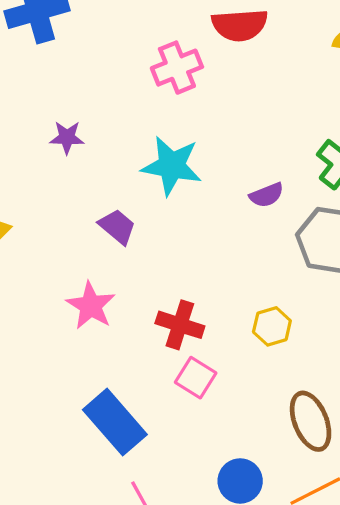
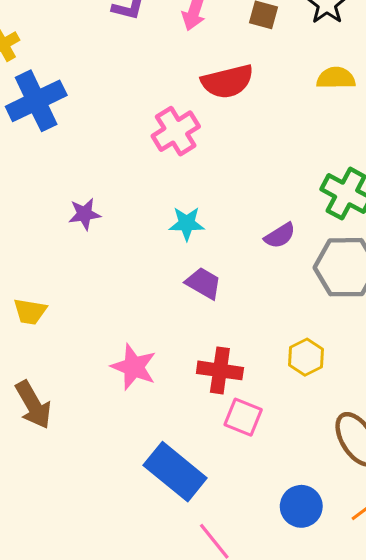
cyan star: (172, 166) -> (187, 224), size x0.6
purple trapezoid: (117, 227) -> (203, 283), moved

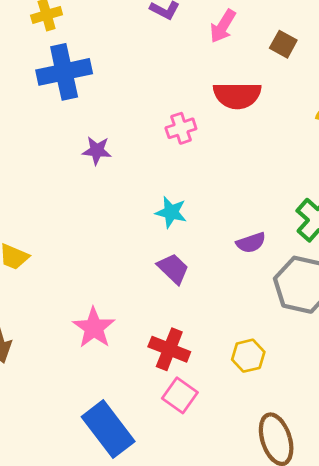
pink cross: (176, 131) -> (181, 128), size x0.7
purple star: (84, 214) -> (97, 150), moved

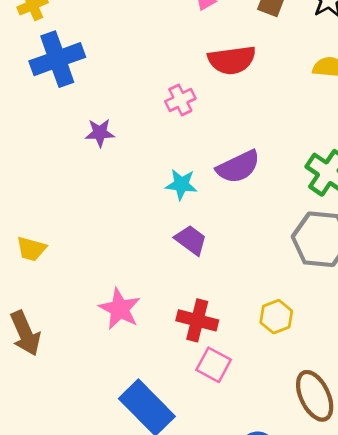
purple semicircle: (251, 243) -> (238, 167), moved, size x1.5

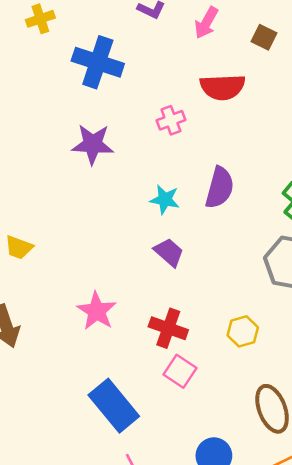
blue cross: (57, 59) -> (98, 62), moved, turned 33
purple star: (100, 133) -> (93, 144), size x1.5
purple semicircle: (238, 167) -> (220, 188), turned -54

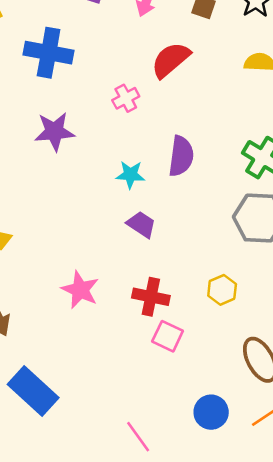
red semicircle: (223, 87) -> (171, 60), turned 150
blue rectangle: (114, 406) -> (33, 391), moved

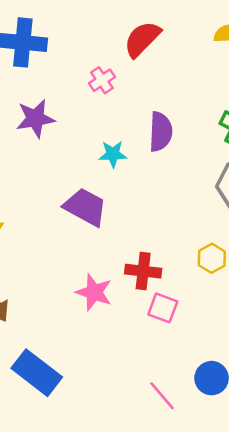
purple trapezoid: (141, 224) -> (85, 207), moved, size x1.5
pink star: (80, 290) -> (94, 292), moved
pink line: (138, 437) -> (162, 396), moved

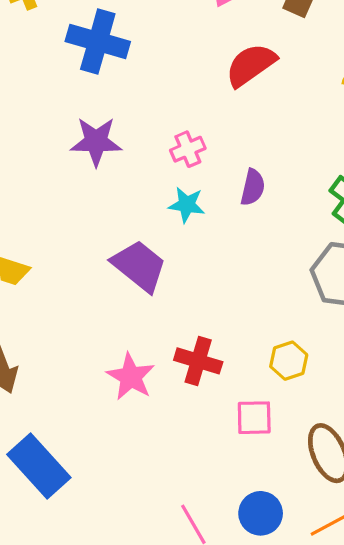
pink cross: (102, 80) -> (188, 149), moved
purple semicircle: (161, 132) -> (253, 187), size x0.7
pink square: (163, 308) -> (254, 418), moved, turned -32

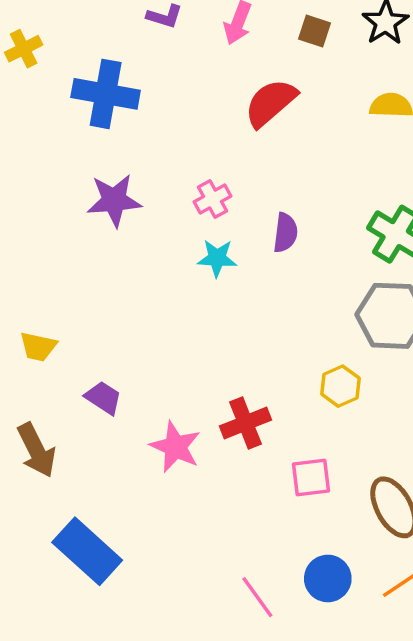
purple trapezoid: (139, 266) -> (103, 398), moved, size x0.6
red cross: (198, 361) -> (246, 423), turned -33
yellow hexagon: (289, 361) -> (340, 386), moved

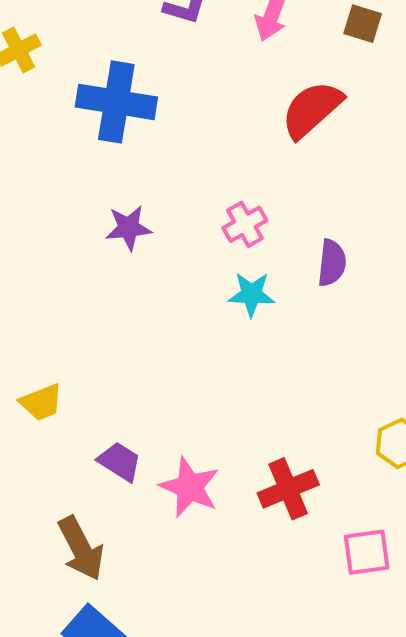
purple star: (114, 200) -> (129, 228), size x0.7
yellow trapezoid: (38, 347) -> (41, 402), turned -33
pink star: (175, 447) -> (190, 487), moved
brown arrow: (36, 450) -> (81, 548), moved

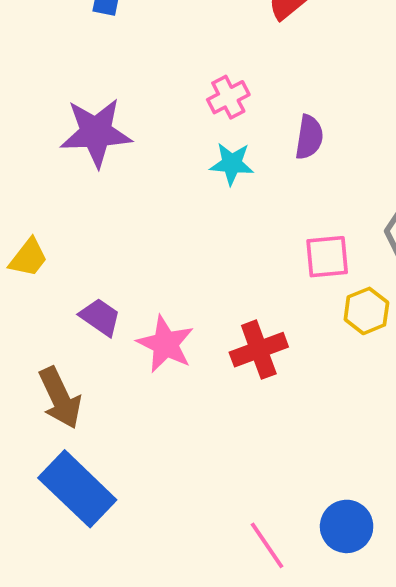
purple star: (129, 228) -> (96, 133), moved, size x1.6
yellow trapezoid: (41, 402) -> (28, 258), turned -33
pink square: (367, 552) -> (327, 257), moved

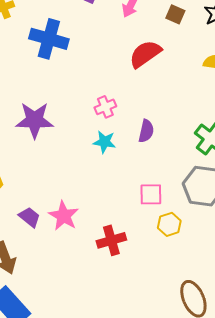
pink star: (165, 344) -> (64, 216), moved

